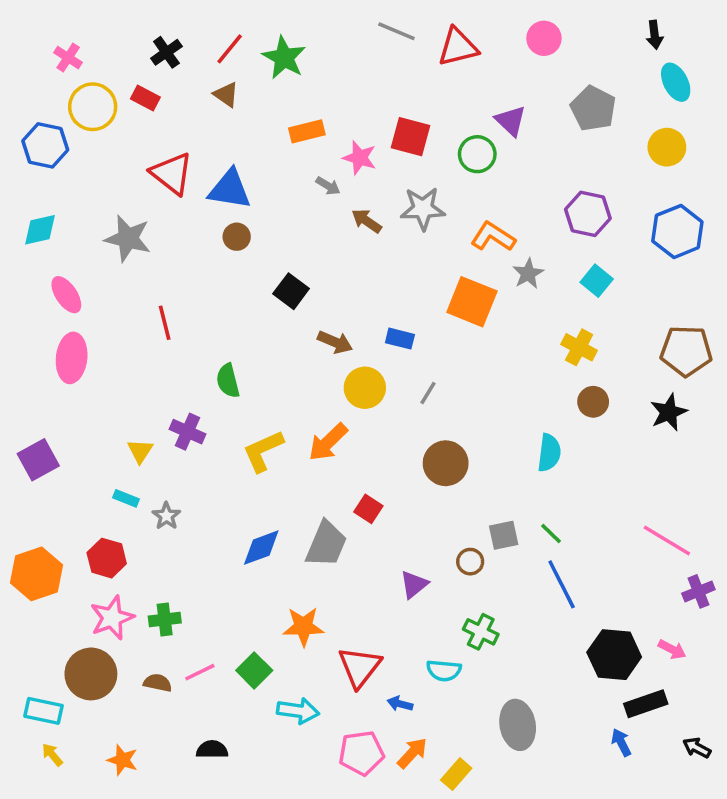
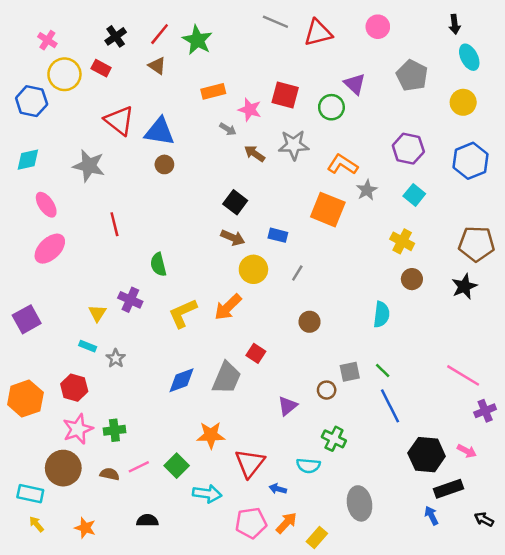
black square: (291, 291) -> (235, 202), moved
pink ellipse: (72, 358) -> (50, 249), turned 40
brown circle: (446, 463) -> (310, 322), size x0.7

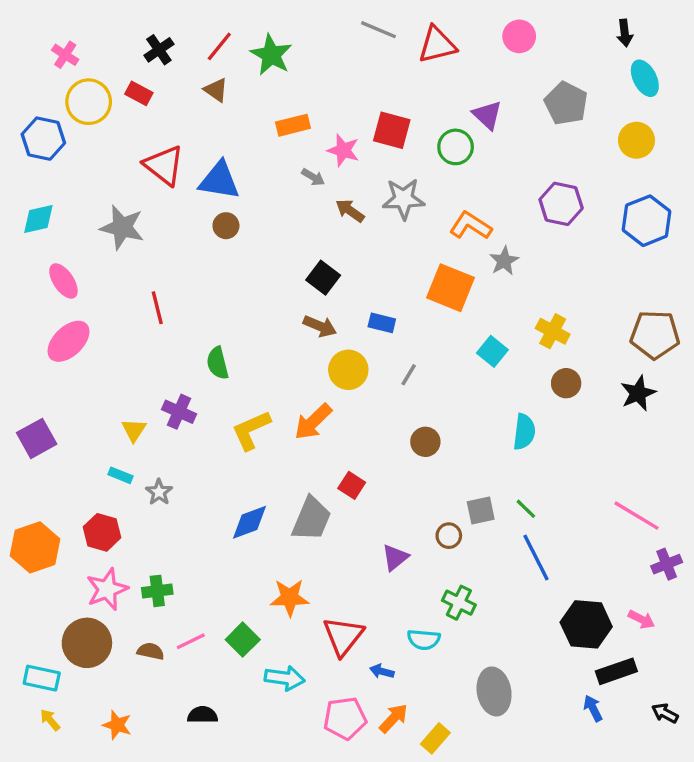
cyan square: (414, 195) -> (492, 351), moved

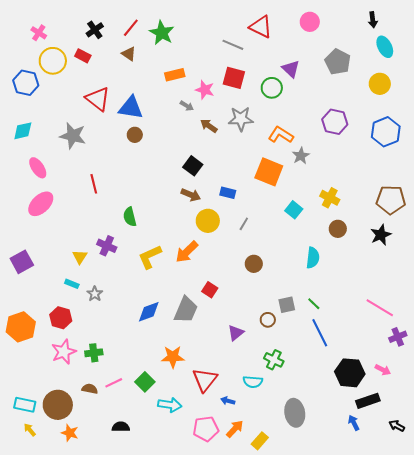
gray line: (378, 30) -> (233, 45), moved
red triangle: (437, 45) -> (261, 27), turned 40
brown circle: (87, 643) -> (58, 405), moved

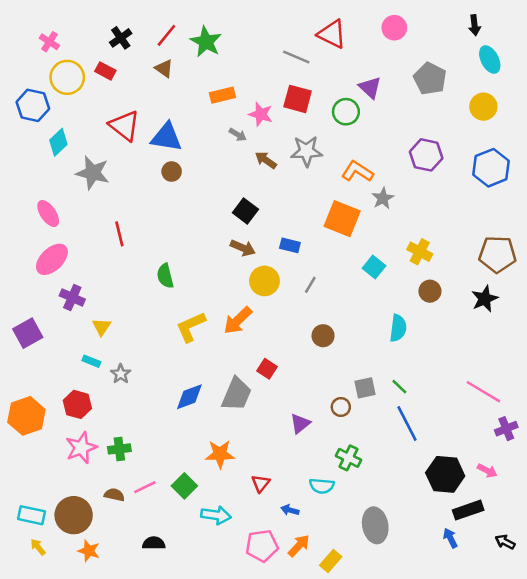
cyan diamond: (23, 131) -> (58, 142), moved, turned -30
purple cross: (107, 246) -> (72, 298), moved
red triangle: (205, 380) -> (261, 483), size x0.6

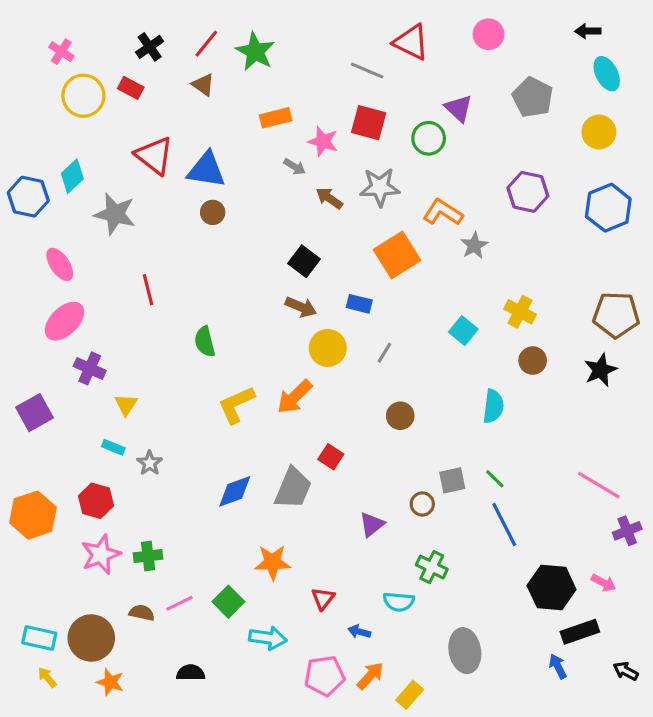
black arrow: (474, 25) -> (588, 31), turned 96
blue hexagon: (33, 105) -> (28, 197), moved
orange square: (342, 219) -> (397, 255), moved, turned 36

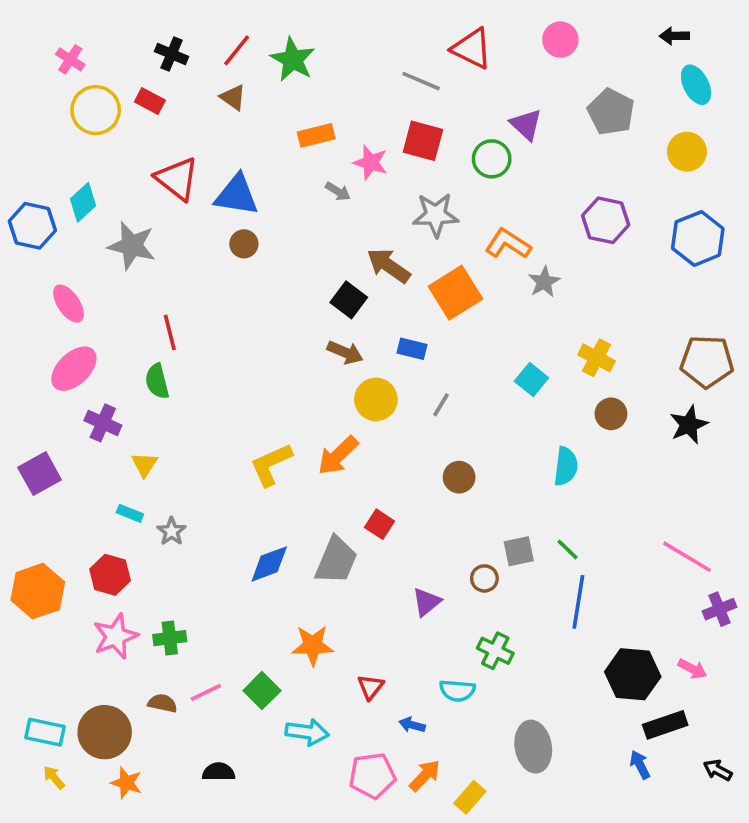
black cross: (150, 47) -> (172, 54), turned -32
brown arrow: (329, 198) -> (389, 266), moved, size x1.4
green semicircle: (205, 342) -> (157, 381), moved
blue line: (504, 524) -> (578, 602), turned 36

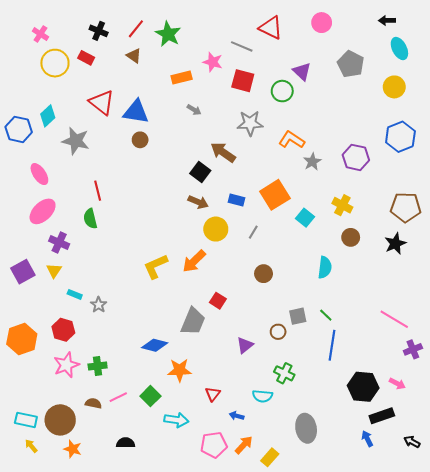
pink star: (370, 162) -> (213, 62), moved
purple hexagon: (606, 220) -> (356, 157), moved
orange square: (455, 293) -> (275, 195), moved
yellow triangle: (144, 464) -> (54, 271), moved
blue diamond: (269, 564) -> (155, 345), moved, turned 35

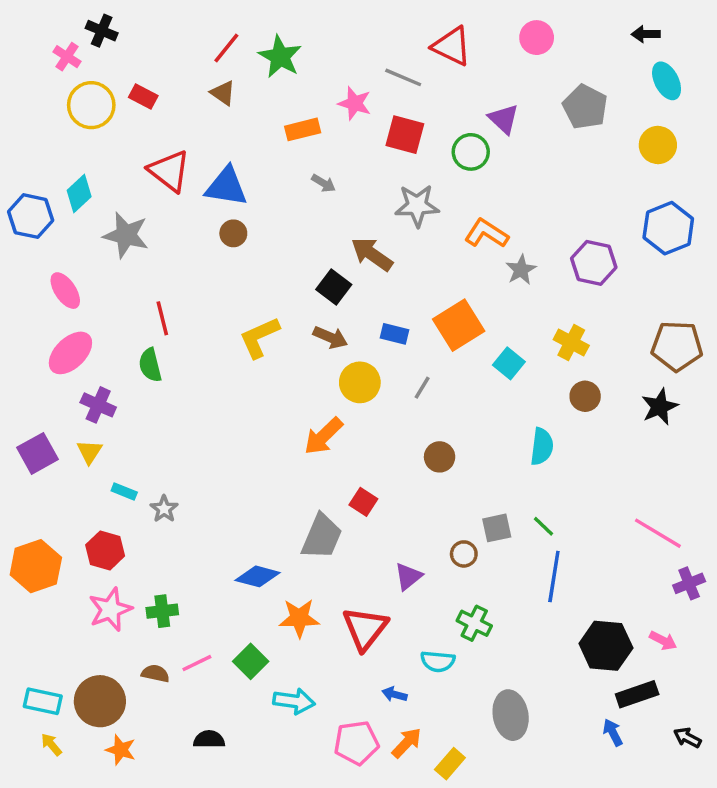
black cross: (99, 31) -> (102, 31), moved
yellow L-shape: (156, 266) -> (259, 337), moved
red triangle: (213, 394) -> (365, 628), moved, size x1.8

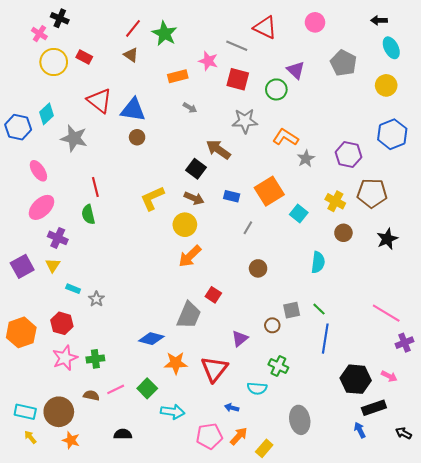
brown pentagon: (677, 346) -> (372, 193), moved
yellow circle: (360, 382) -> (185, 225), moved

